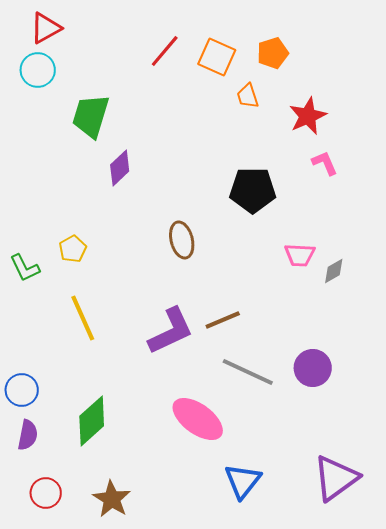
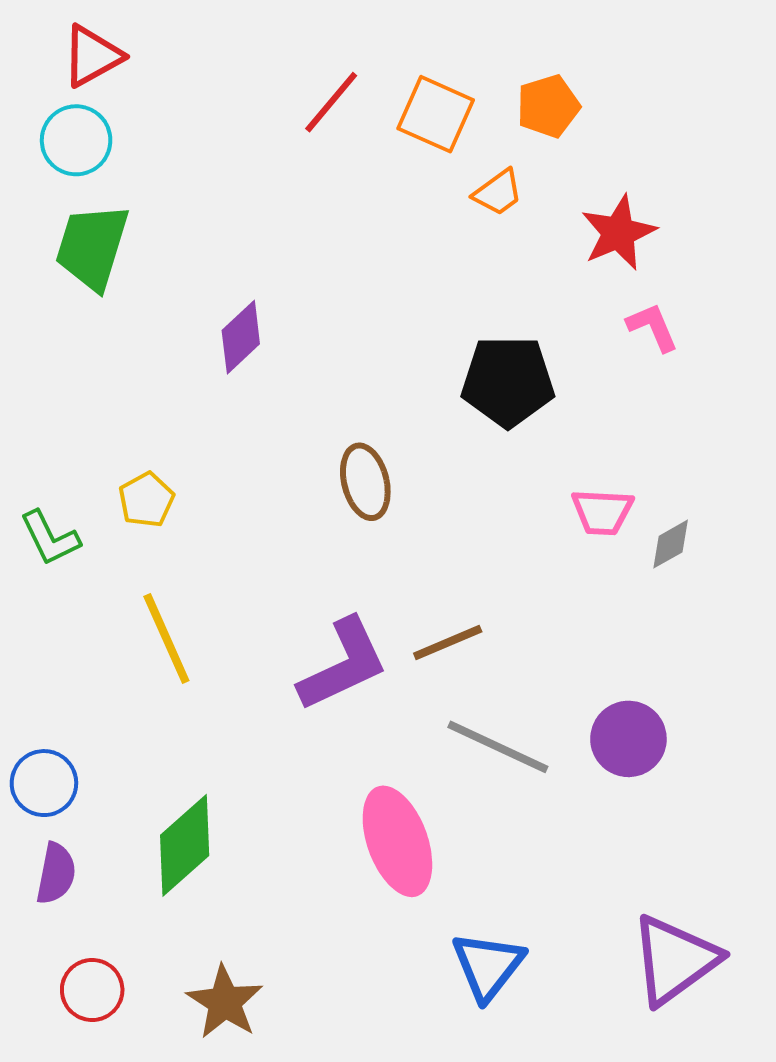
orange trapezoid: (248, 96) -> (498, 193), turned -108
green trapezoid: (91, 116) -> (92, 247), moved
pink ellipse: (198, 419) -> (397, 841), turned 34

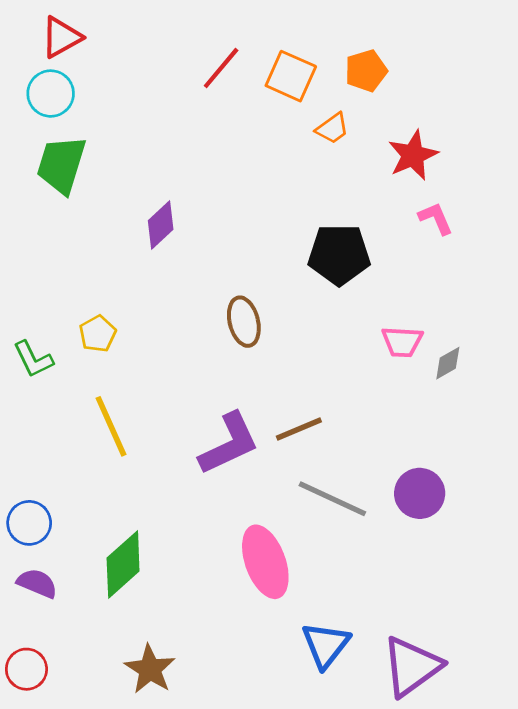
purple semicircle: (56, 873) -> (37, 583), turned -78
purple triangle: (675, 960) -> (412, 666), moved
red circle: (92, 990) -> (26, 669), moved

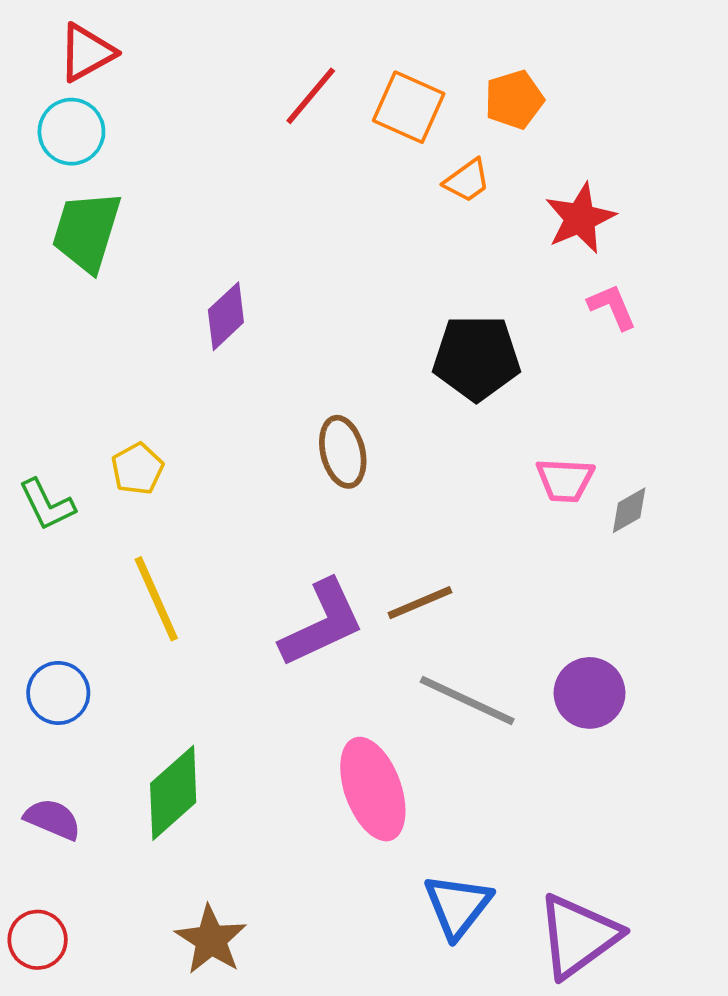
blue circle: (29, 523) -> (58, 693), moved

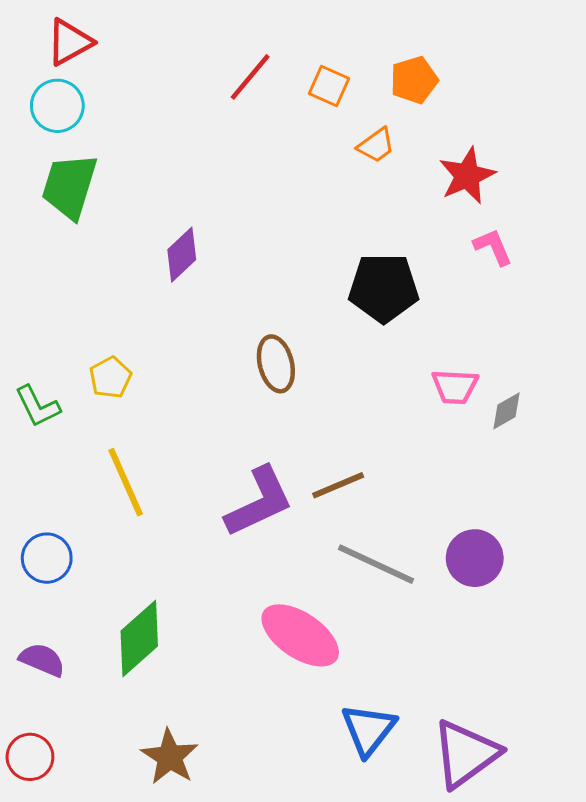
orange square: (409, 107) -> (329, 86), size x0.7
pink ellipse: (373, 789) -> (300, 635), turned -36

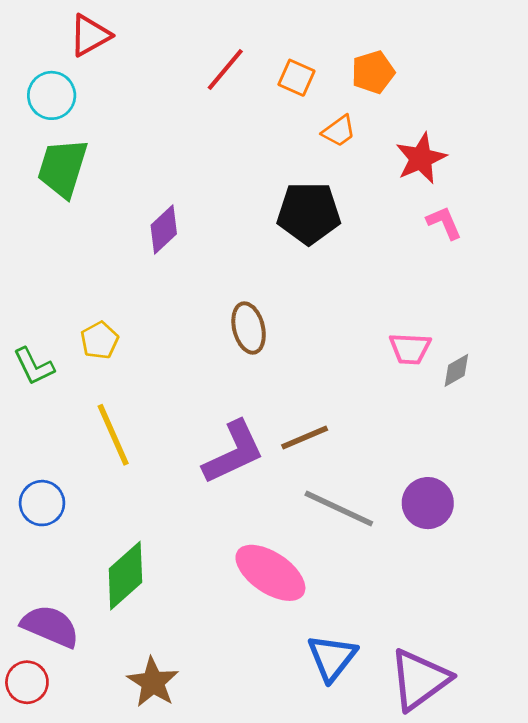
red triangle: (69, 42) -> (90, 35), moved
black pentagon: (384, 288) -> (309, 213), moved
purple semicircle: (42, 660) -> (50, 626), moved, size x1.4

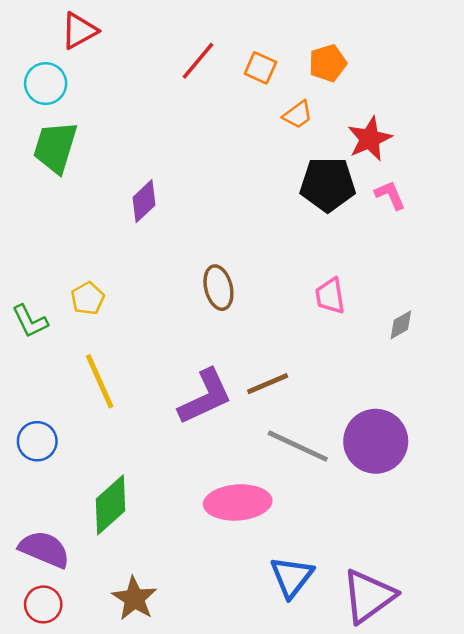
black pentagon: (309, 213) -> (328, 184), moved
pink trapezoid: (410, 349) -> (330, 296), moved, turned 78
purple circle: (428, 503) -> (376, 441), size x1.4
pink ellipse: (270, 573) -> (238, 502), turned -38
red circle: (27, 682) -> (43, 604), moved

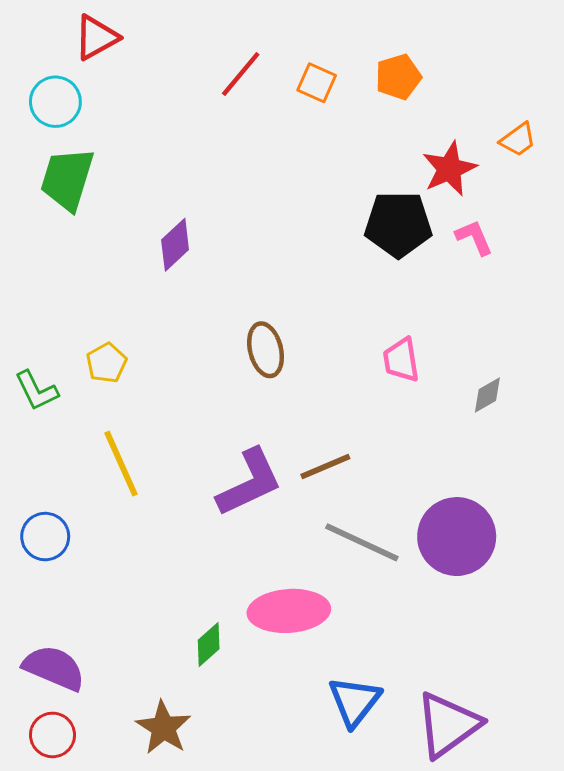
orange trapezoid: (298, 115) -> (518, 140), moved
green diamond: (110, 505) -> (209, 644), moved, size x0.6

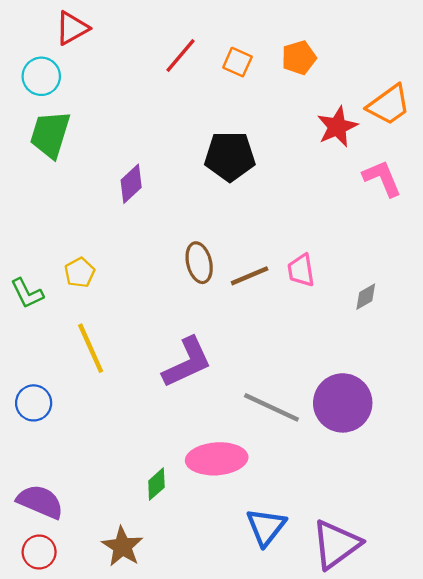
orange trapezoid: (518, 140) -> (389, 105), size x1.6
black pentagon: (398, 224) -> (230, 156), moved
pink L-shape: (474, 237) -> (382, 178), moved, size x1.4
brown line: (325, 466) -> (250, 276), moved

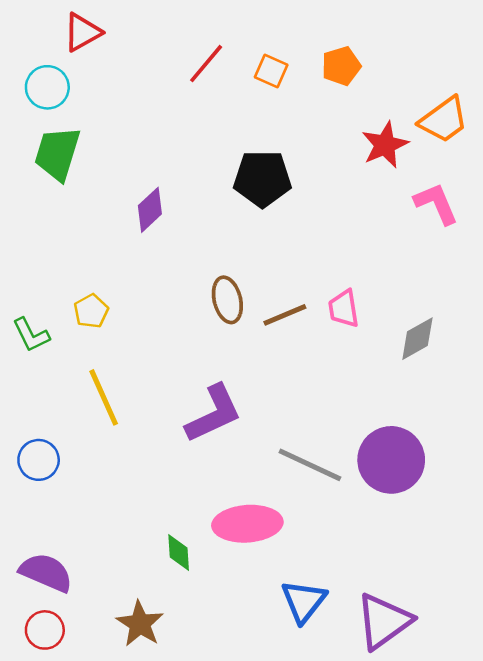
gray diamond: (366, 297) -> (417, 339), size x1.4
green diamond: (156, 484) -> (179, 552), turned -52

